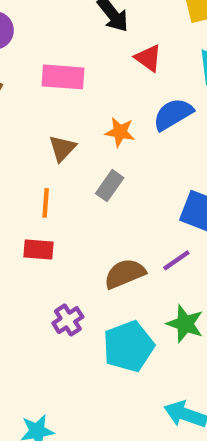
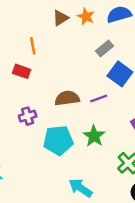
brown triangle: (62, 148) -> (61, 18), moved
gray rectangle: (110, 186) -> (105, 48), moved
orange line: (46, 203) -> (33, 46), turned -30

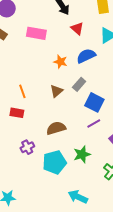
brown triangle: (61, 18) -> (56, 91), moved
purple line: (99, 99) -> (94, 124), moved
green star: (94, 136) -> (82, 154), turned 30

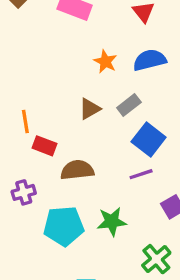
orange line: (22, 91) -> (25, 121), moved
red rectangle: (17, 113) -> (45, 146), moved

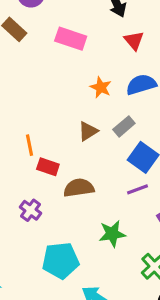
purple cross: (24, 192) -> (31, 210), turned -35
cyan pentagon: (64, 226) -> (61, 261), moved

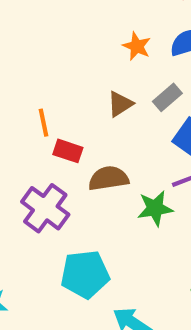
purple cross: (31, 210) -> (45, 208), size x1.6
green star: (112, 234) -> (155, 208), moved

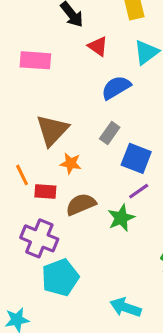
orange star: (137, 46) -> (71, 163), moved
brown triangle: (120, 104) -> (52, 130), moved, size x1.6
cyan pentagon: (85, 274) -> (60, 278), moved

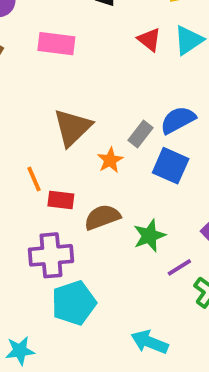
red triangle: (98, 46) -> (149, 40), moved
blue semicircle: (116, 88) -> (178, 120), moved
orange star: (71, 163) -> (110, 160), moved, turned 30
purple line: (139, 191) -> (179, 267), moved
purple cross: (39, 238) -> (51, 255), turned -30

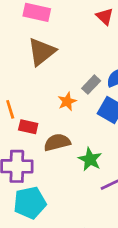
brown triangle: (72, 128) -> (42, 52), moved
green star: (149, 236) -> (90, 159), turned -30

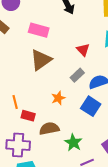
red triangle: (105, 16) -> (83, 50), moved
gray rectangle: (91, 85) -> (77, 75), moved

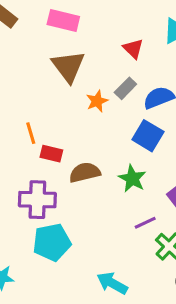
brown triangle: (41, 60) -> (68, 66), turned -30
orange star: (58, 98) -> (97, 101), moved
green star: (73, 142) -> (132, 179), moved

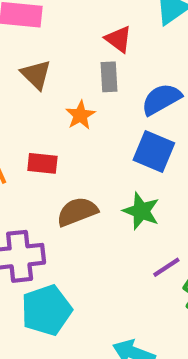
brown triangle: (68, 66) -> (36, 75), size x0.7
gray rectangle: (125, 88) -> (109, 77), moved, turned -40
red rectangle: (51, 154) -> (42, 163), moved

